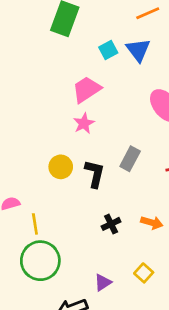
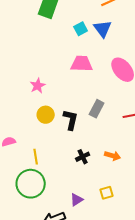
pink trapezoid: (87, 89) -> (82, 64), moved, turned 35
pink star: (84, 123) -> (38, 86), moved
yellow line: (35, 224) -> (36, 157), moved
yellow square: (144, 273) -> (107, 193), turned 32

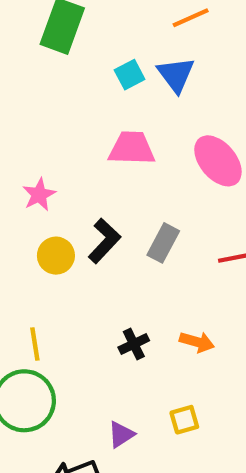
black L-shape: (71, 120) -> (104, 241), moved, turned 30

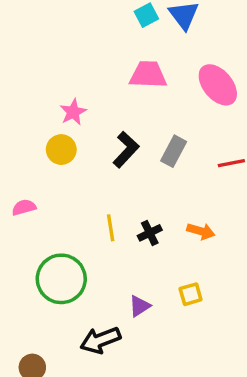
yellow circle: (56, 256) -> (61, 150), moved
yellow line: (35, 344) -> (111, 228), moved

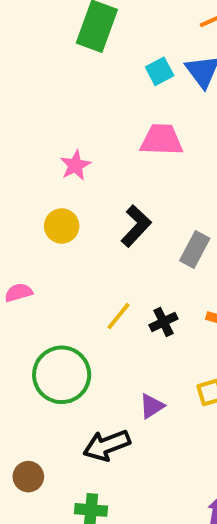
pink star: (73, 112) -> (75, 165), moved
gray rectangle: (174, 151) -> (195, 249), moved
yellow line: (111, 228) -> (118, 316), turned 48

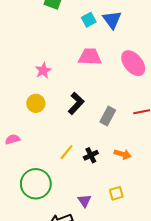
purple triangle: (152, 406) -> (85, 201), turned -32

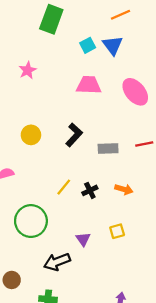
pink star: (43, 71) -> (28, 70), moved
gray rectangle: (108, 116) -> (108, 148), turned 60

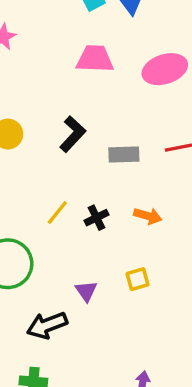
pink ellipse: (135, 92) -> (165, 69), turned -68

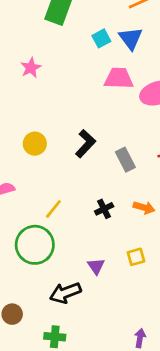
pink trapezoid: (95, 59) -> (119, 78), moved
gray rectangle: (124, 154) -> (125, 160), turned 65
yellow line: (57, 213) -> (53, 209), moved

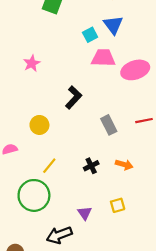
cyan square: (101, 38) -> (90, 35), moved
pink star: (31, 68) -> (32, 63), moved
yellow circle: (35, 144) -> (39, 125), moved
black L-shape: (85, 144) -> (74, 97), moved

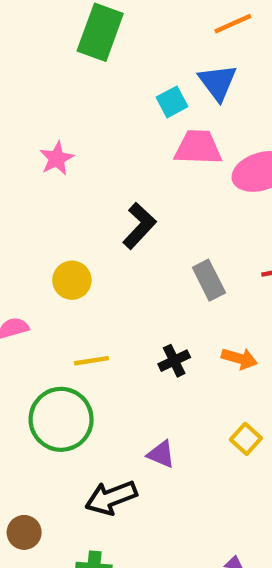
yellow line: (49, 166) -> (92, 361), turned 42
yellow square: (118, 205) -> (246, 439), moved, turned -32
purple triangle: (85, 213) -> (161, 454), turned -32

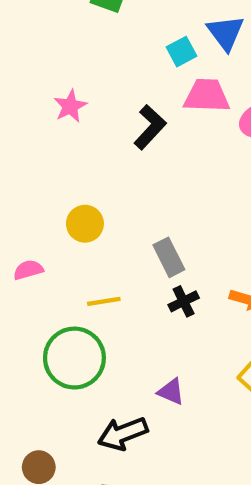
black L-shape: (139, 226) -> (150, 127), moved
gray rectangle: (209, 280) -> (169, 257), moved

